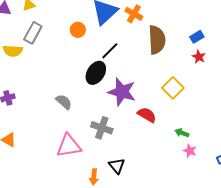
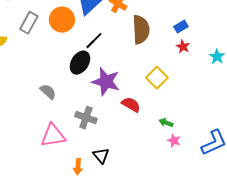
orange circle: (78, 30) -> (62, 20), size x1.6
gray rectangle: (33, 33) -> (29, 23), moved

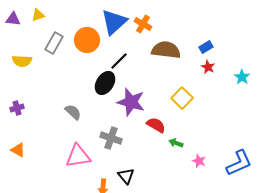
brown semicircle: (141, 30) -> (166, 50), turned -80
green arrow: (166, 123) -> (176, 143), moved

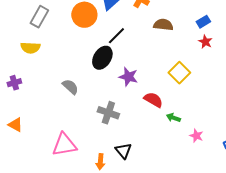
gray rectangle: (54, 43) -> (39, 17), moved
brown semicircle: (166, 50) -> (163, 25), size x0.7
yellow semicircle: (22, 61) -> (30, 48), moved
purple star: (131, 102) -> (128, 77), size x0.7
pink triangle: (78, 156) -> (64, 145), moved

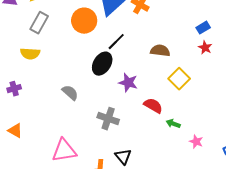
brown semicircle: (163, 25) -> (160, 51), moved

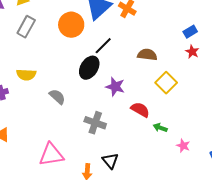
yellow semicircle: (30, 54) -> (26, 75), moved

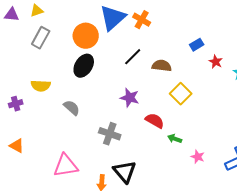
blue rectangle: (190, 32) -> (197, 45), moved
black line: (103, 46) -> (133, 57), moved
red star: (192, 52) -> (216, 62), moved
black ellipse: (89, 68) -> (84, 66), moved
black triangle: (110, 161) -> (125, 172), size x1.4

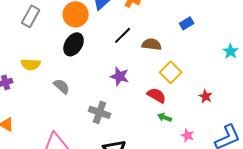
red star: (216, 62) -> (206, 96), moved
red semicircle: (155, 121) -> (157, 95), moved

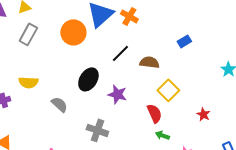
black ellipse: (74, 44) -> (88, 79), moved
red semicircle: (157, 95) -> (154, 113), turned 36

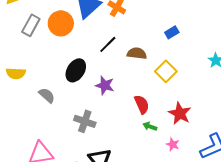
gray rectangle: (28, 34) -> (31, 25), moved
yellow square: (168, 90) -> (166, 71), moved
red star: (203, 114) -> (180, 113), moved, size x1.6

